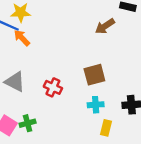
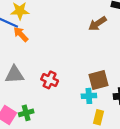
brown square: (94, 75) -> (99, 80), moved
gray triangle: (15, 82) -> (14, 75), turned -30

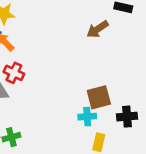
red cross: (50, 80) -> (14, 73), moved

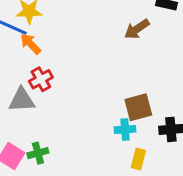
red cross: (14, 73) -> (41, 79), turned 36

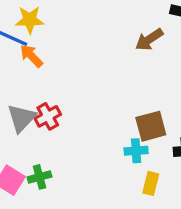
red cross: (41, 79) -> (48, 116), moved
gray triangle: (22, 100) -> (22, 118), turned -44

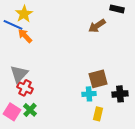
yellow star: (30, 20) -> (24, 14), turned -30
red cross: (48, 116) -> (25, 88), moved, turned -35
green cross: (40, 177) -> (30, 110), turned -32

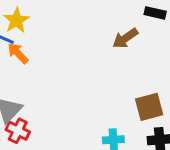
brown square: (98, 79) -> (149, 107), moved

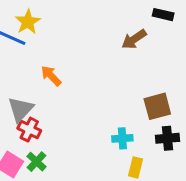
orange arrow: (18, 53) -> (51, 76), moved

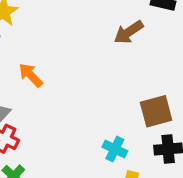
cyan cross: (122, 138) -> (115, 149), turned 30

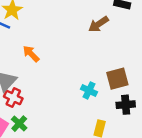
cyan cross: (115, 149) -> (89, 90), moved

